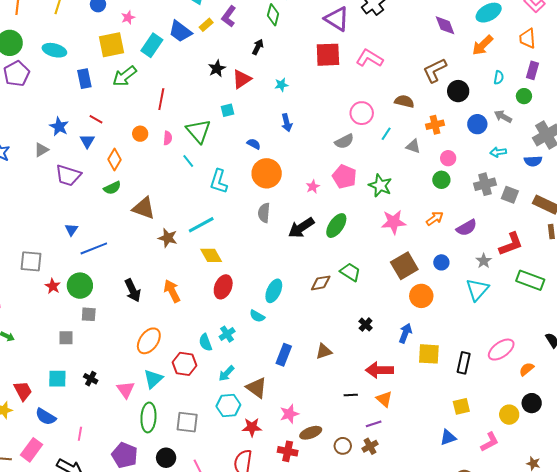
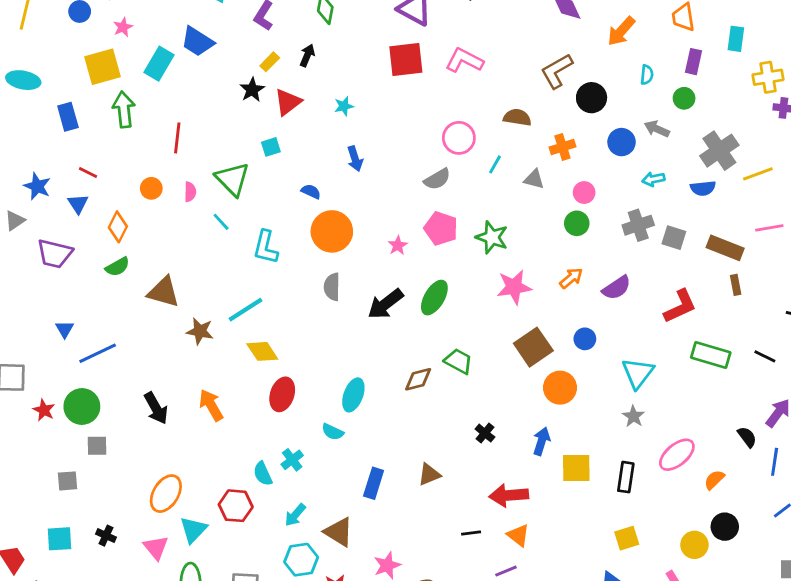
yellow rectangle: (206, 25) -> (270, 62), moved
green arrow: (125, 76) -> (124, 109), turned 125
gray star: (484, 261) -> (633, 416), moved
orange ellipse: (149, 341) -> (166, 494), moved

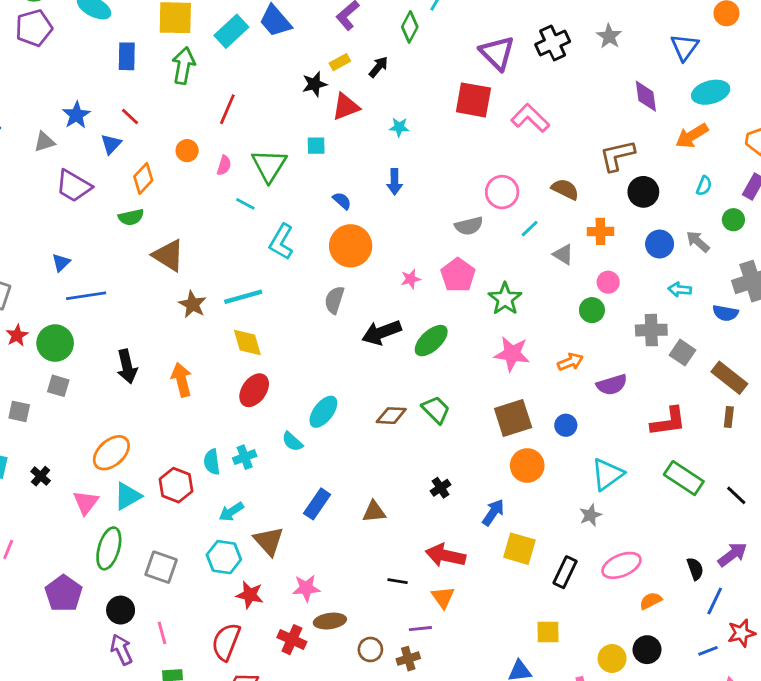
cyan line: (221, 222) -> (245, 204), turned -36

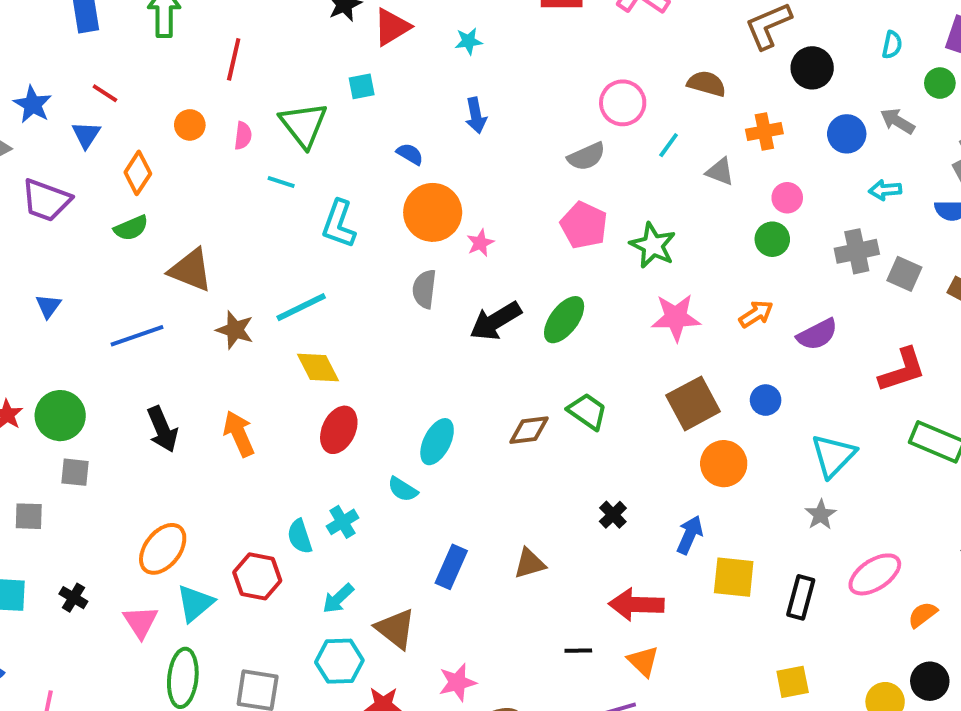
pink star: (411, 279) -> (480, 243), moved
blue line: (86, 296) -> (137, 336), moved

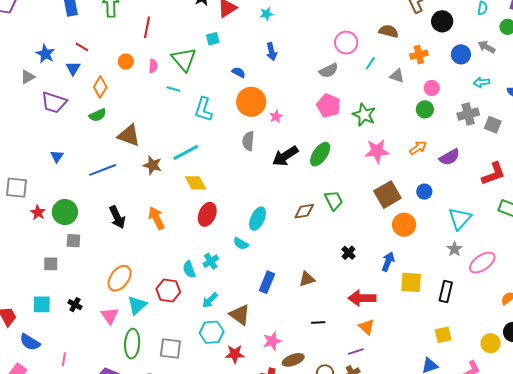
green trapezoid: (587, 411) -> (334, 200), turned 30
pink ellipse: (875, 574) -> (482, 263), moved
black line: (578, 651) -> (318, 322), moved

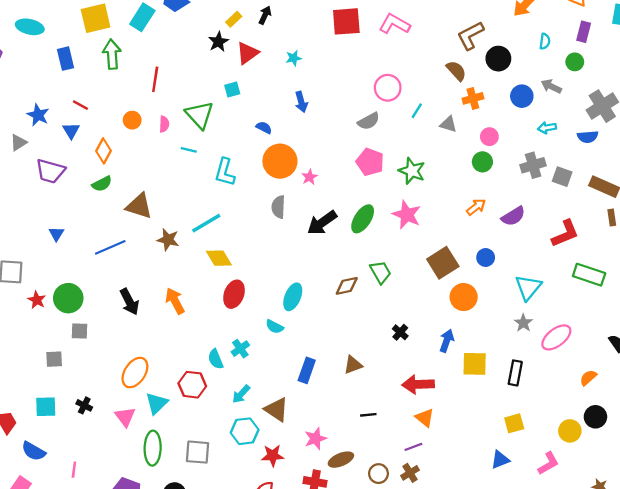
brown semicircle: (389, 31) -> (456, 71), moved, turned 36
pink star: (377, 151) -> (407, 215), moved, turned 30

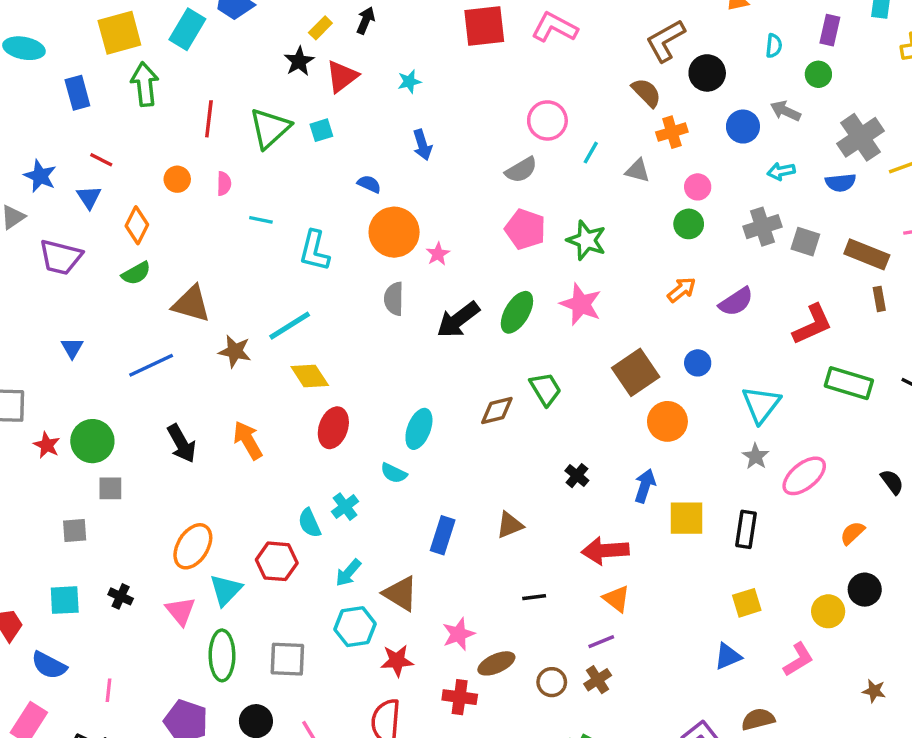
green triangle: (200, 115) -> (270, 128), moved, turned 32

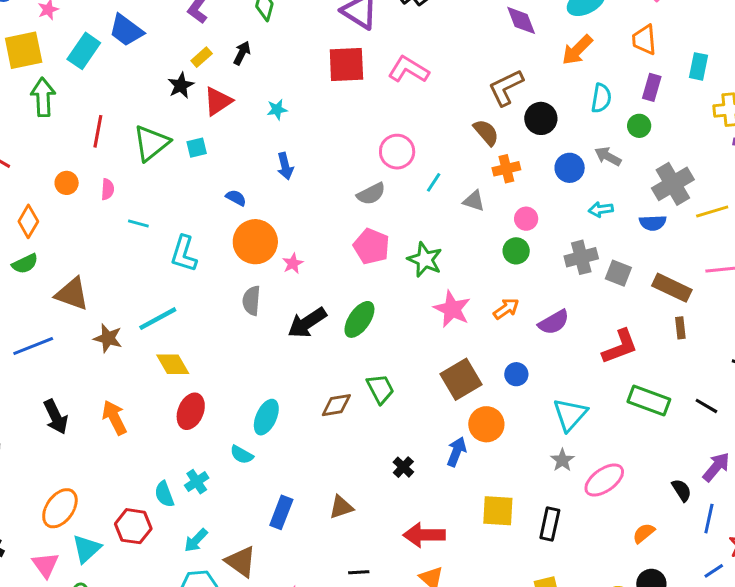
cyan semicircle: (774, 46) -> (601, 98), size x1.4
pink star: (581, 304) -> (452, 309), moved
blue arrow: (645, 486) -> (457, 452), moved

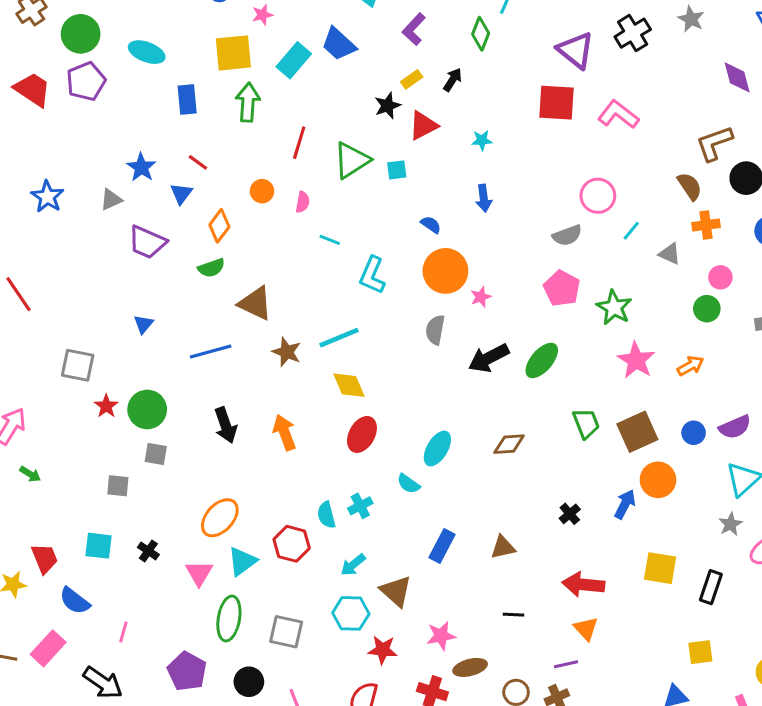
purple semicircle: (554, 322) -> (735, 427), moved
green trapezoid: (380, 389) -> (586, 423), moved

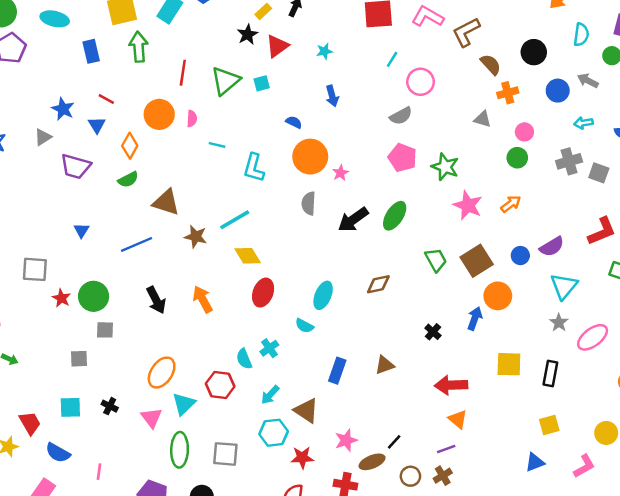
brown L-shape: (714, 143) -> (466, 32), moved
orange circle: (262, 191) -> (159, 114), size x1.6
cyan line: (631, 231) -> (392, 59), moved
black line: (513, 615) -> (394, 442), moved, turned -42

